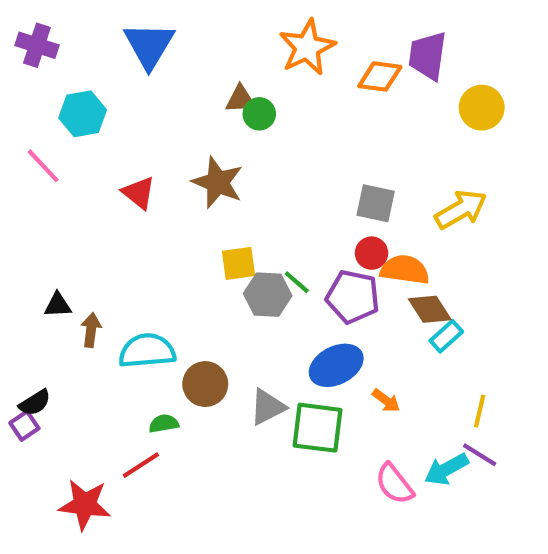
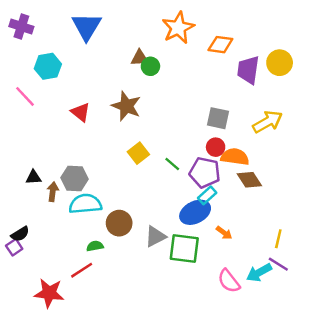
purple trapezoid: (428, 56) -> (248, 70), moved
yellow square: (239, 263) -> (138, 153), turned -30
gray hexagon: (268, 295) -> (74, 178), moved
cyan rectangle: (446, 336) -> (207, 195), moved

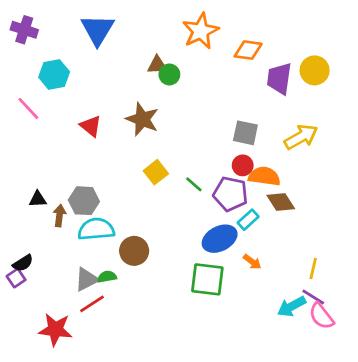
cyan rectangle: (207, 195) -> (248, 220), moved
gray triangle: (155, 236) -> (87, 279), moved
pink semicircle: (229, 281) -> (321, 316), moved

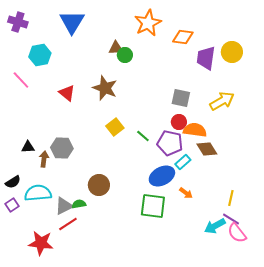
cyan semicircle: (96, 229) -> (38, 193), moved
black semicircle: (23, 263) -> (13, 182), moved

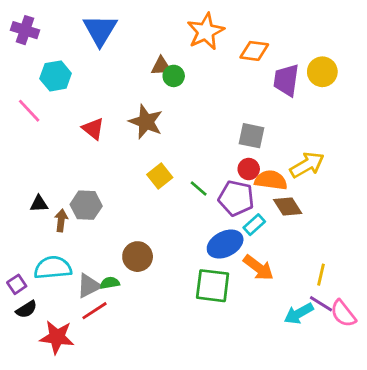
yellow arrow: (222, 101) -> (307, 165), moved
black semicircle: (13, 182) -> (26, 309), moved
orange arrow: (186, 193) -> (258, 268), size x1.6
pink semicircle: (237, 233) -> (343, 314), moved

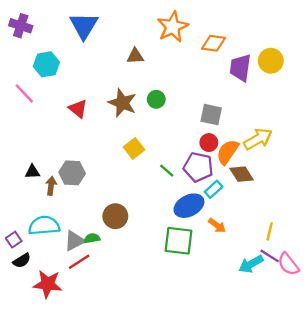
green circle: (174, 76) -> (156, 99), moved
orange semicircle: (271, 180) -> (228, 152), turned -64
green line: (199, 188) -> (167, 171), moved
orange arrow: (258, 268) -> (217, 226), size x0.7

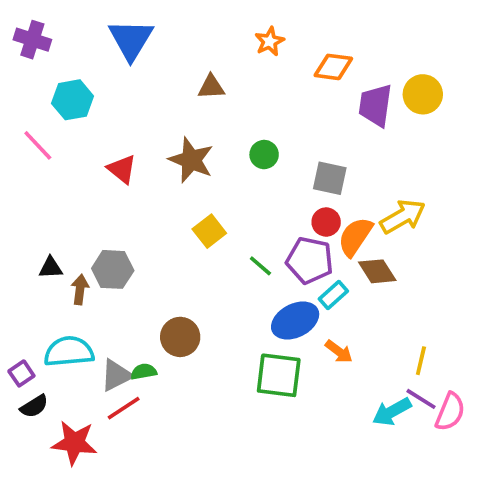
orange star: (173, 27) -> (270, 41), size x0.6
green circle: (156, 99) -> (264, 155), moved
pink semicircle: (288, 264) -> (450, 412), turned -120

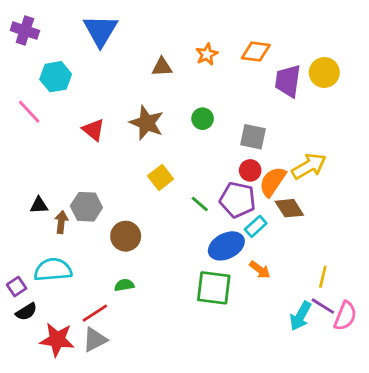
orange star: (270, 41) -> (207, 54), moved
brown circle: (180, 337) -> (126, 236), moved
green semicircle: (144, 372) -> (124, 285), moved
gray triangle: (116, 375) -> (95, 340), moved
cyan arrow: (392, 412) -> (300, 316), turned -32

